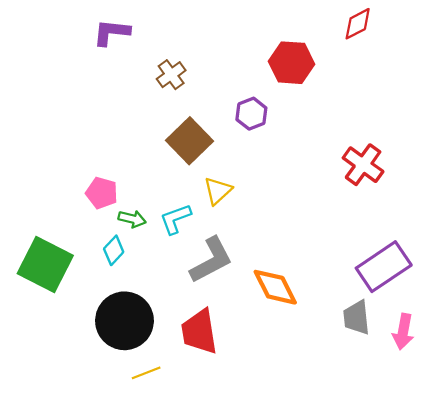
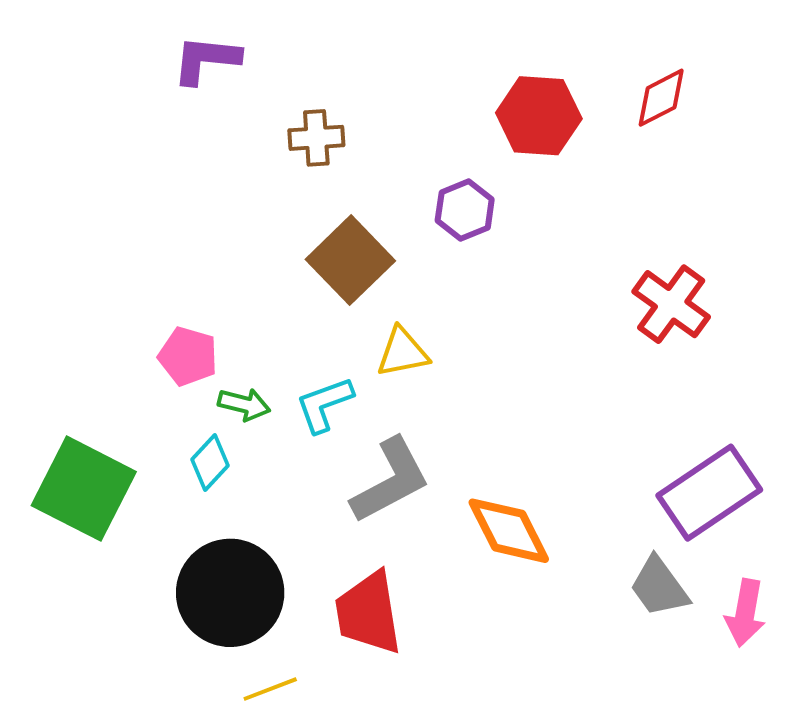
red diamond: (358, 24) -> (661, 98), moved
brown cross: (171, 75) -> (316, 138), turned 32
yellow triangle: (218, 191) -> (403, 352), turned 32
gray trapezoid: (357, 318) -> (659, 587), turned -30

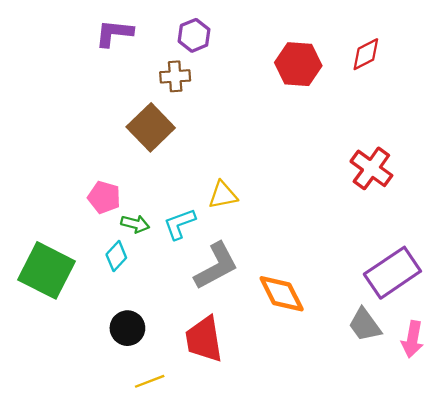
purple hexagon: (465, 210) -> (194, 35), moved
brown square: (350, 260) -> (151, 127), moved
black circle: (230, 593) -> (127, 328), size x0.6

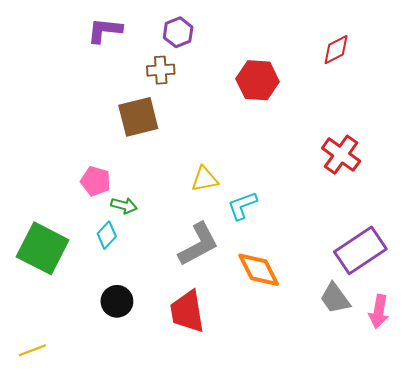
red hexagon: (298, 64) -> (258, 80), moved
brown square: (151, 127) -> (138, 117), turned 30
cyan L-shape: (180, 224) -> (242, 206), moved
yellow line: (150, 381) -> (32, 350), moved

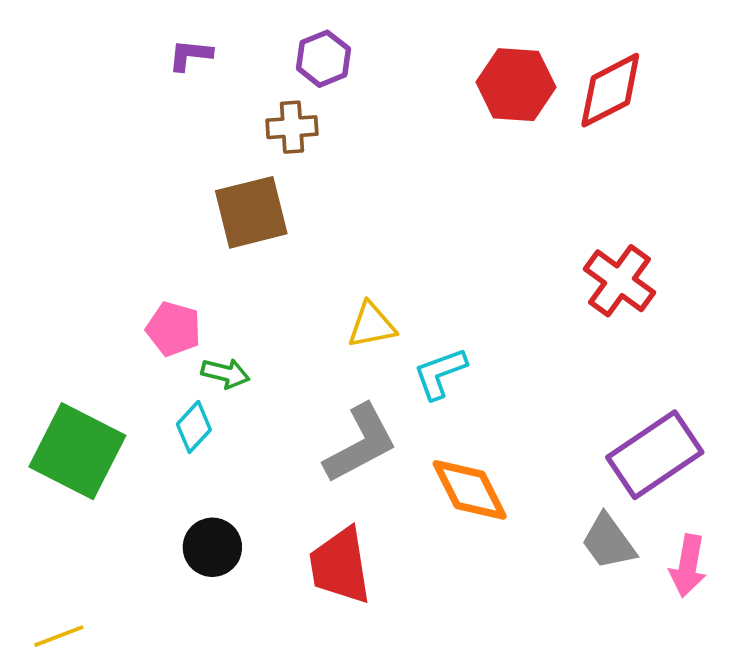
purple L-shape: (105, 30) -> (190, 55), size x0.7
red diamond: (336, 50) -> (610, 90), size x1.4
red hexagon: (258, 80) -> (516, 85), moved

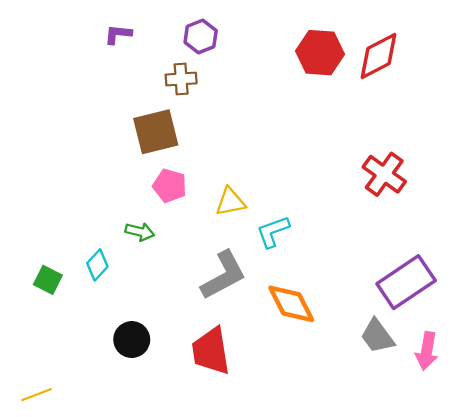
pink pentagon: (174, 329) -> (170, 186), moved
cyan diamond: (194, 427) -> (97, 265), moved
green square: (77, 451) -> (48, 280), size x0.5

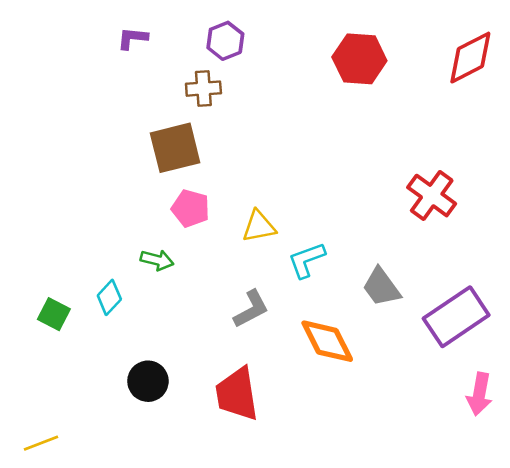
red diamond: (379, 56) -> (470, 58), moved
gray L-shape: (224, 275) -> (251, 309), size x0.7
gray trapezoid: (377, 336) -> (381, 287), moved

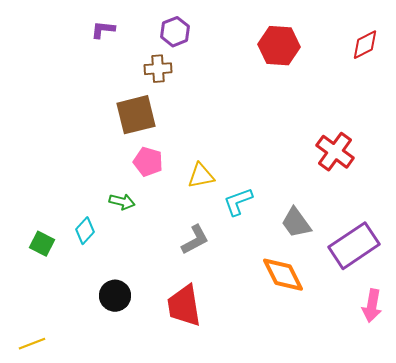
red diamond: (470, 58) -> (365, 45), size x0.7
orange diamond: (327, 341) -> (283, 275), moved

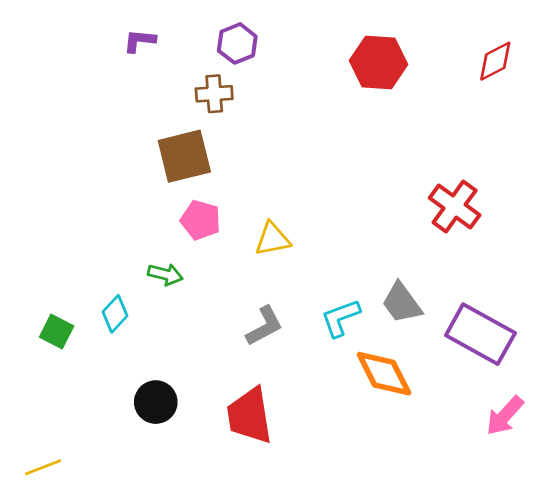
cyan L-shape: (238, 202) -> (340, 318), moved
purple rectangle: (354, 246) -> (480, 334), turned 63
pink arrow: (372, 306) -> (505, 416), turned 32

